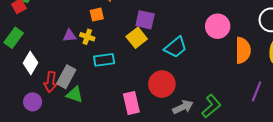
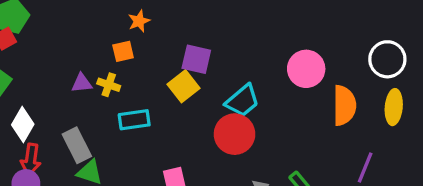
gray rectangle: (66, 77) -> (77, 145), turned -55
red arrow: (50, 82) -> (31, 160), moved
red circle: (162, 84) -> (235, 134), moved

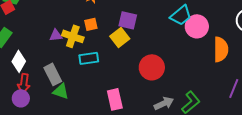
orange square: (123, 51) -> (91, 24), moved
yellow cross: (109, 85) -> (73, 36), size x1.5
cyan trapezoid: (242, 101) -> (181, 15), moved

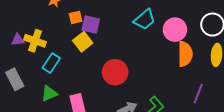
orange square: (91, 24) -> (76, 17), moved
pink circle: (197, 26) -> (175, 30), moved
cyan rectangle: (89, 58) -> (51, 63), turned -48
green triangle: (61, 91) -> (49, 93), moved, turned -42

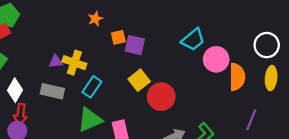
pink circle: (175, 30) -> (216, 59), moved
yellow square: (83, 42) -> (139, 80), moved
gray rectangle: (15, 79) -> (52, 91), moved, turned -50
green triangle: (49, 93) -> (90, 120), size x1.4

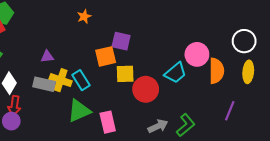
orange square: (118, 37) -> (106, 56), moved, size x1.5
cyan trapezoid: (193, 40) -> (175, 73), moved
yellow cross: (74, 63) -> (61, 80), moved
yellow square: (139, 80) -> (125, 74), turned 36
cyan rectangle: (92, 87) -> (81, 80), turned -66

